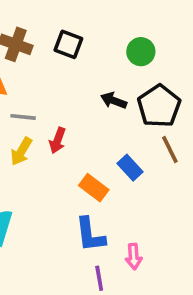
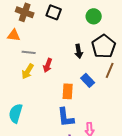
black arrow: (114, 101) -> (79, 51), moved, turned -120
brown line: (170, 150) -> (110, 70), turned 49
orange rectangle: (94, 188) -> (68, 91), turned 56

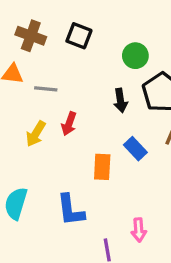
green circle: (94, 16) -> (135, 56), moved
gray line: (29, 52) -> (46, 89), moved
blue L-shape: (66, 117) -> (71, 210), moved

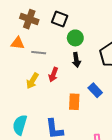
green circle: (135, 56) -> (75, 38), moved
black arrow: (120, 101) -> (76, 60), moved

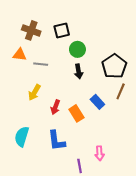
black square: (60, 19) -> (62, 30), turned -35
red arrow: (53, 75) -> (55, 107), moved
orange rectangle: (74, 102) -> (76, 113), turned -35

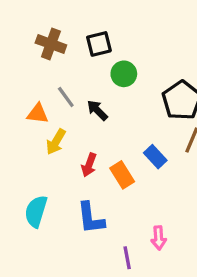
orange triangle: (20, 55) -> (38, 114), moved
gray line: (41, 64) -> (66, 97), turned 48
black arrow: (79, 71) -> (97, 110), moved, turned 144

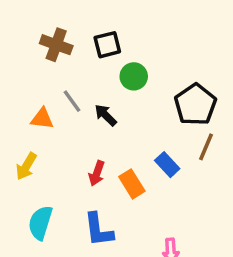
yellow arrow: (56, 142) -> (26, 166), moved

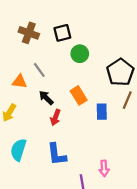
black arrow: (106, 115) -> (46, 98), moved
blue rectangle: (167, 165) -> (102, 112), turned 42
orange rectangle: (132, 184) -> (79, 95), moved

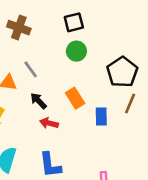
black square: (62, 33) -> (74, 22), moved
red arrow: (55, 117) -> (49, 123), turned 84

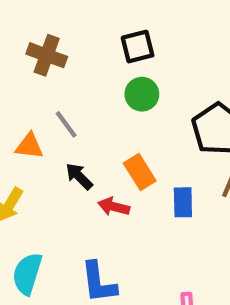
red arrow: (49, 123) -> (114, 207), moved

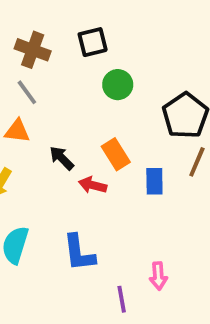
black square: (138, 47) -> (93, 42), moved
gray line: (66, 124) -> (27, 92), moved

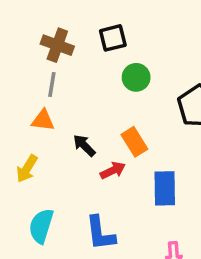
gray line: (27, 92) -> (52, 85), turned 45
blue rectangle: (154, 181) -> (165, 188), moved, size x1.4
red arrow: (93, 185) -> (113, 170), turned 140

